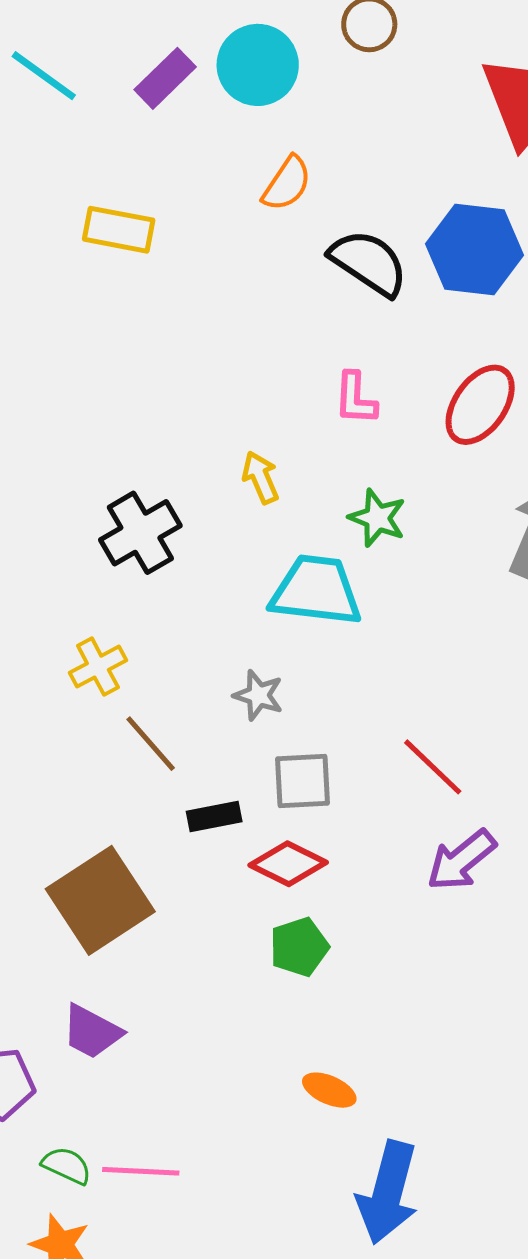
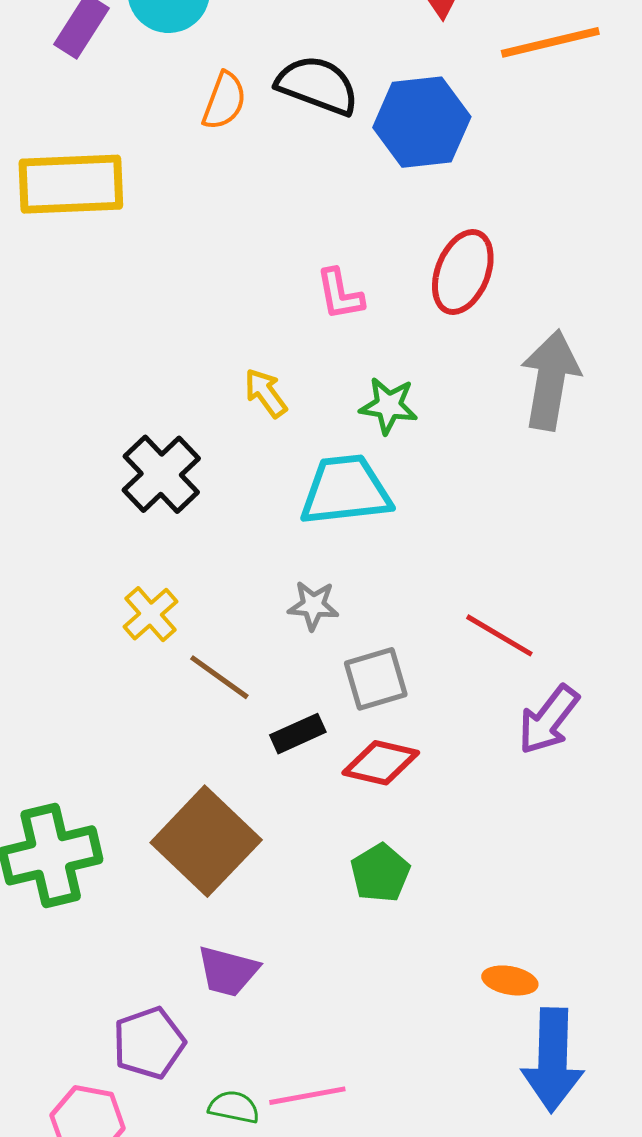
yellow rectangle: (119, 230) -> (71, 184), size x1.5
black semicircle: (369, 263) -> (317, 85), moved
green pentagon: (299, 947) -> (380, 873), moved
orange ellipse: (329, 1090) -> (510, 980), moved

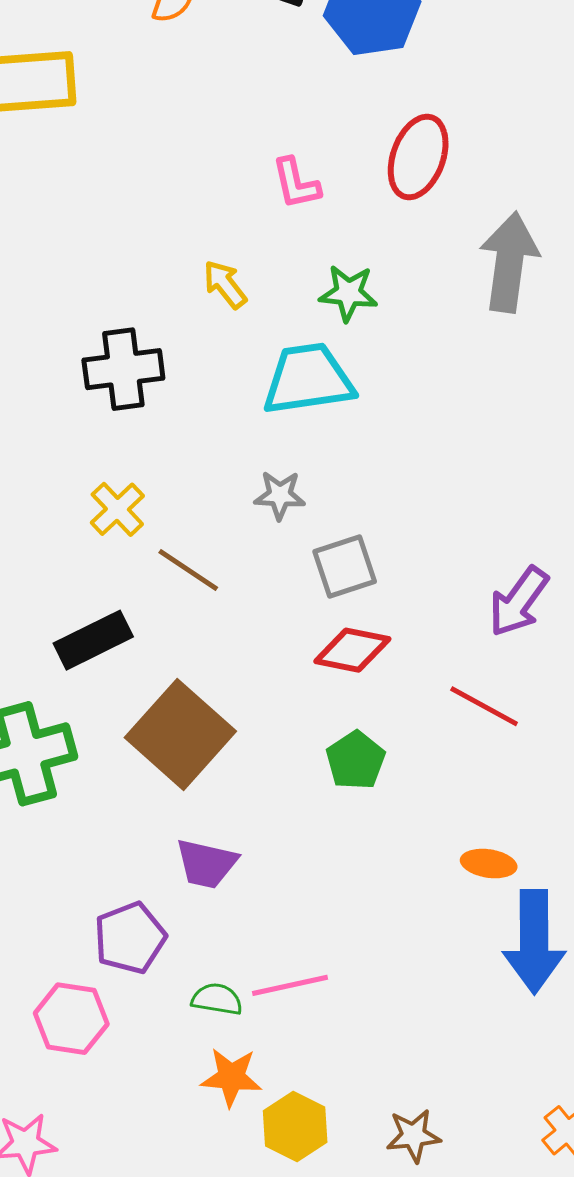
black cross: (161, 474) -> (123, 369), turned 38
red line: (499, 635) -> (484, 706), moved
black rectangle: (298, 734) -> (93, 640), moved, size x1.4

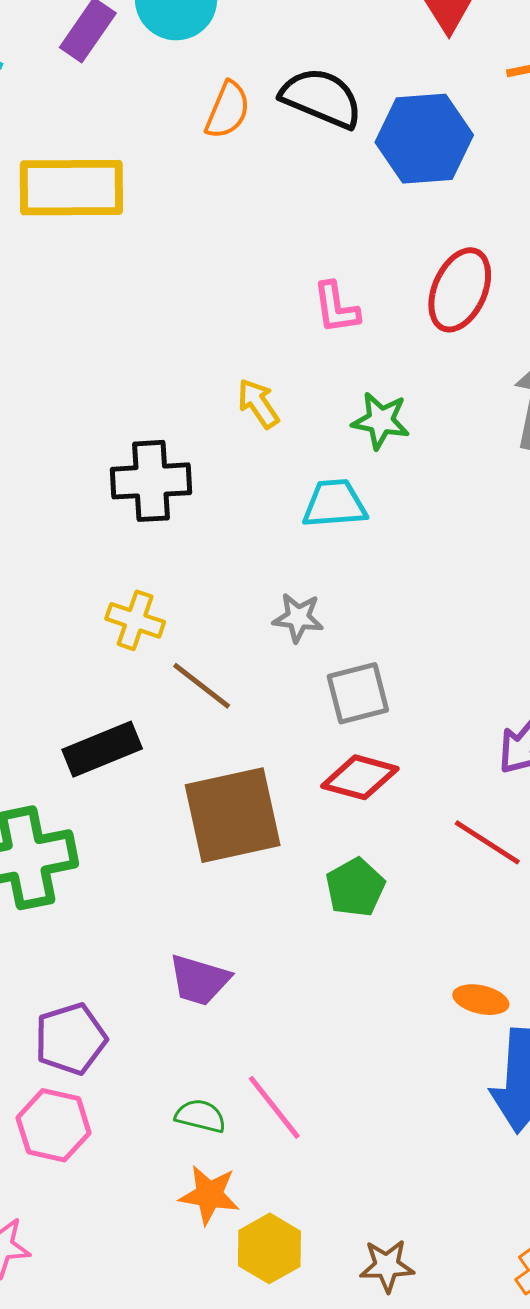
cyan trapezoid: (308, 379) -> (335, 504), size x0.7
yellow cross: (117, 509) -> (135, 620), turned -32
brown square: (180, 734) -> (233, 815), moved, turned 32
purple pentagon: (130, 938) -> (71, 1039), moved
pink line: (290, 985) -> (274, 1107), turned 60

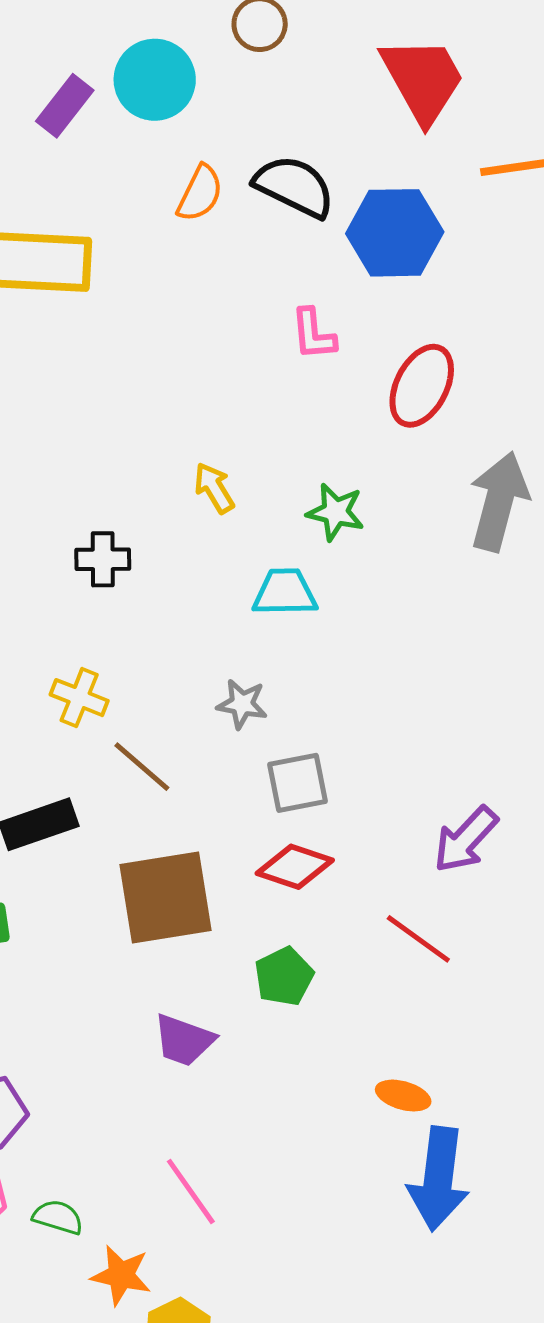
pink L-shape: (336, 308) -> (313, 334), moved
black cross: (151, 481) -> (103, 559), size x0.7
purple trapezoid: (199, 980) -> (184, 1040), moved
green semicircle: (200, 1116) -> (58, 1217), moved

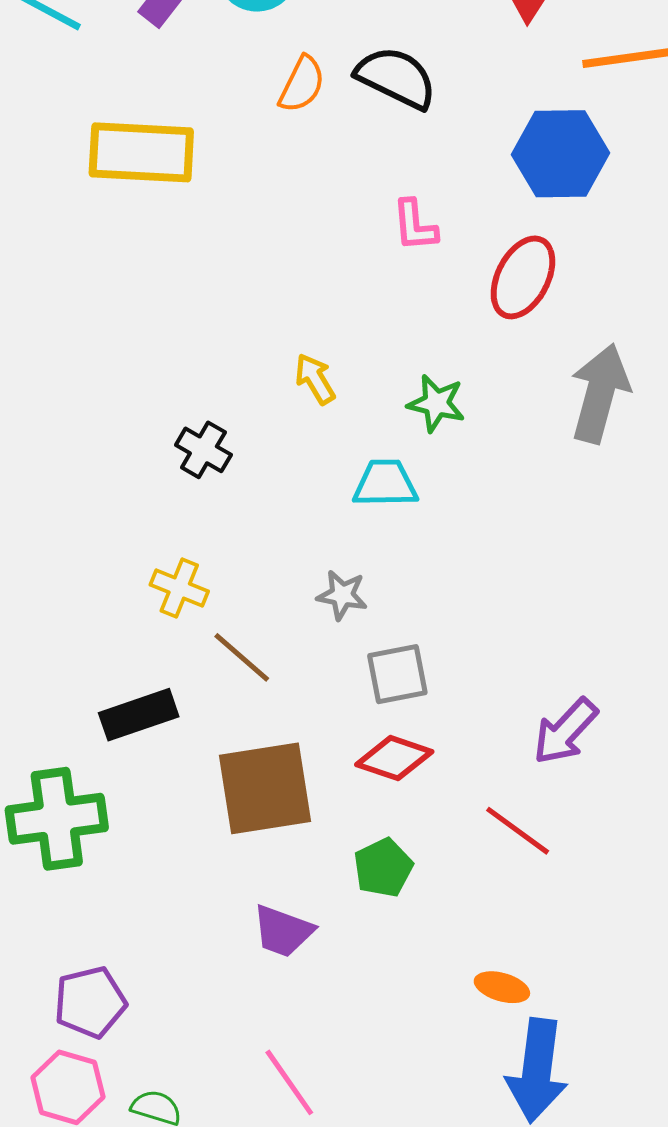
blue hexagon: (395, 233) -> (560, 154), moved
black cross: (103, 559) -> (203, 450), turned 30

